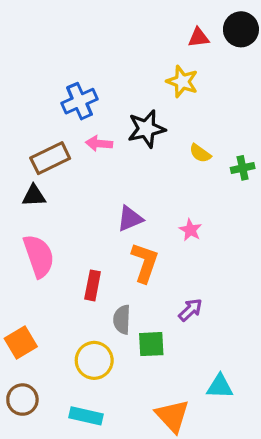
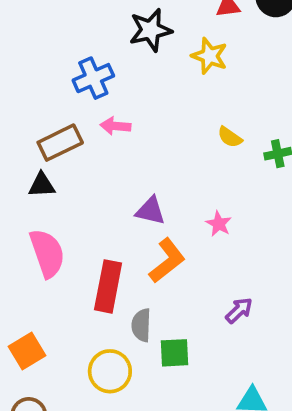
black star: (146, 129) -> (150, 30), moved
purple triangle: (130, 219) -> (150, 211), turned 36
orange L-shape: (145, 263) -> (167, 261), turned 33
red rectangle: (93, 285) -> (108, 286), size x1.5
purple arrow: (190, 310) -> (239, 310), moved

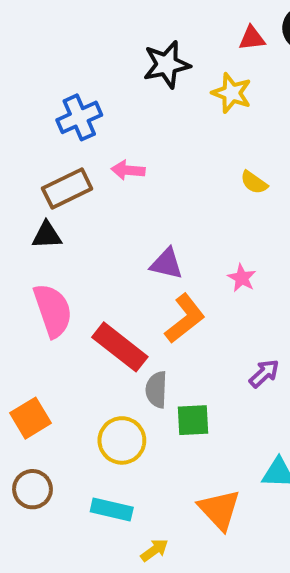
blue cross: (93, 78) -> (79, 117), moved
red rectangle: (108, 286) -> (120, 347), turned -63

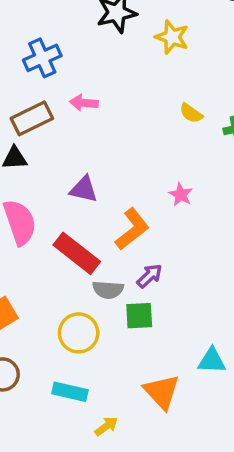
purple triangle: (167, 264) -> (84, 189), moved
purple arrow: (264, 373) -> (150, 276), moved
gray semicircle: (156, 390) -> (108, 290), turned -88

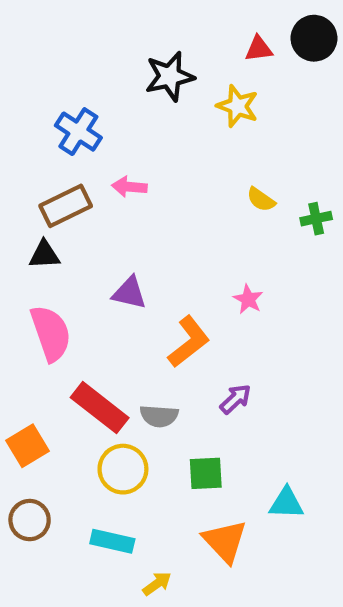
blue cross: (42, 58) -> (78, 132), turned -33
red rectangle: (77, 253) -> (100, 408), moved
purple arrow: (150, 276) -> (235, 399), moved
green square: (139, 316) -> (206, 473), moved

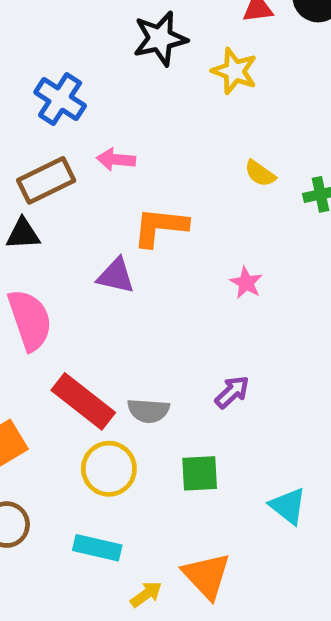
orange L-shape: (189, 342) -> (160, 227), moved, turned -136
cyan triangle: (286, 503) -> (288, 506), turned 36
orange triangle: (225, 541) -> (207, 576), moved

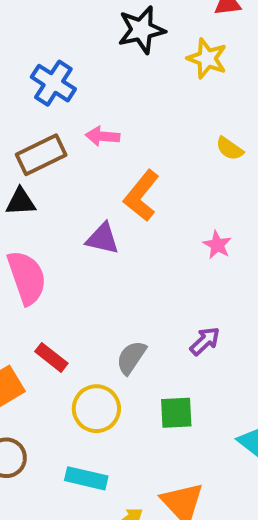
orange L-shape: (160, 227) -> (141, 196), turned -57
red rectangle: (83, 401) -> (51, 357), moved, size x0.6
gray semicircle: (148, 411) -> (131, 357), turned 120

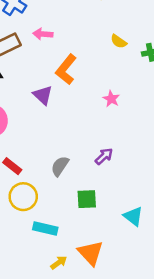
purple triangle: (103, 239) -> (43, 95), turned 30
yellow circle: (96, 409) -> (23, 197), moved
cyan rectangle: (86, 478) -> (45, 228), moved

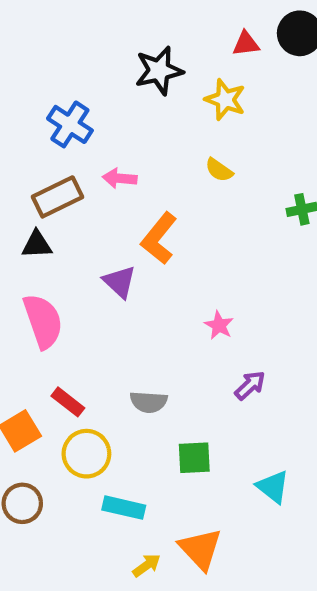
yellow semicircle: (119, 41) -> (219, 170), moved
pink star: (111, 99) -> (219, 325), moved
purple arrow: (104, 156) -> (250, 385), moved
gray semicircle: (60, 166) -> (149, 402), turned -120

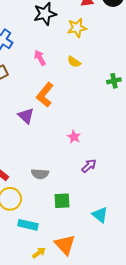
yellow star: (225, 100) -> (77, 28), turned -30
pink arrow: (120, 178) -> (40, 58), moved, turned 56

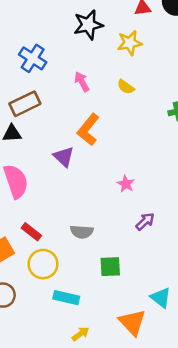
cyan triangle: (100, 215) -> (161, 298), moved
orange triangle: (65, 245) -> (132, 322), moved

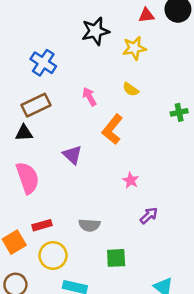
pink arrow: (82, 82) -> (89, 97), moved
orange L-shape: (88, 130) -> (112, 129), moved
red rectangle: (31, 232) -> (42, 225), turned -54

